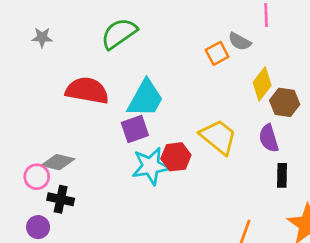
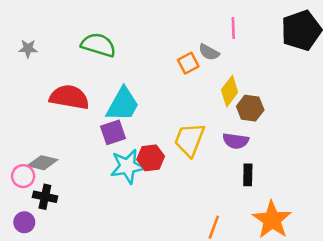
green semicircle: (119, 34) -> (98, 45), turned 52
yellow trapezoid: (218, 137) -> (189, 140), turned -108
purple semicircle: (269, 138) -> (236, 141), turned -65

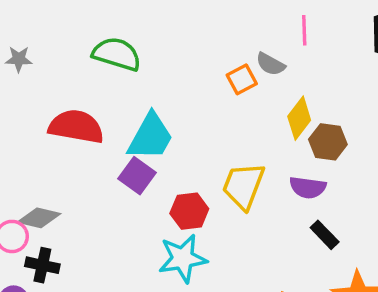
purple square: (113, 132) -> (137, 176), turned -35
cyan star: (128, 166) -> (183, 258), moved
black rectangle: (248, 175) -> (325, 235), turned -45

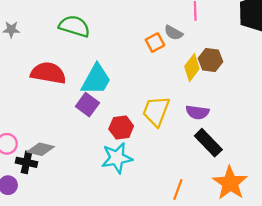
brown hexagon: (328, 142) -> (210, 60), moved
gray diamond: (39, 218) -> (41, 149), moved
black rectangle: (325, 235) -> (208, 143), size x1.5

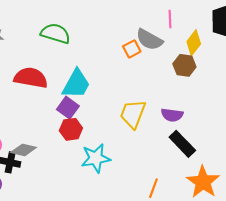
gray semicircle: (173, 33) -> (149, 40), size x1.5
yellow diamond: (192, 68) -> (194, 43), moved
red hexagon: (121, 127) -> (71, 129), moved

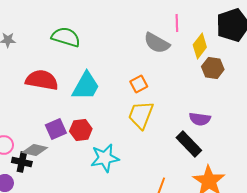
orange square: (132, 49) -> (139, 84), moved
brown hexagon: (184, 65) -> (213, 68), moved
purple square: (68, 108) -> (56, 129), moved, turned 30
purple semicircle: (172, 115) -> (200, 119), moved

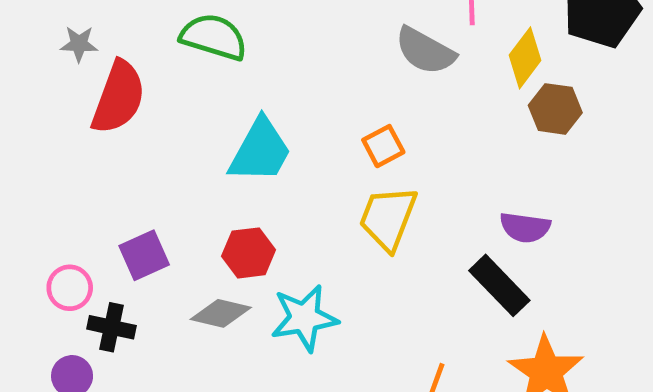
red semicircle: (42, 80) -> (118, 97), moved, turned 100
purple square: (56, 129) -> (144, 255), moved
gray diamond: (35, 150) -> (221, 313), moved

